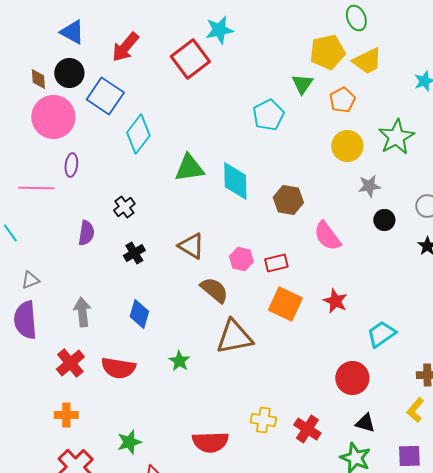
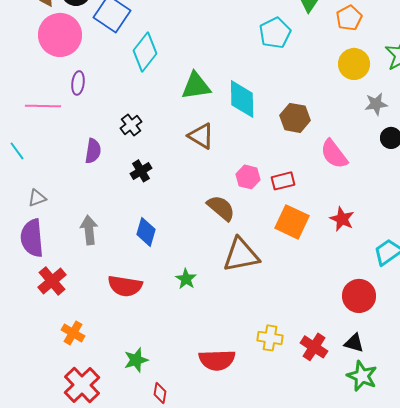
brown triangle: (191, 246) -> (201, 136), moved
red cross: (70, 363) -> (52, 281), moved
orange cross: (66, 415) -> (73, 333), turned 30
black triangle: (365, 423) -> (354, 343), moved

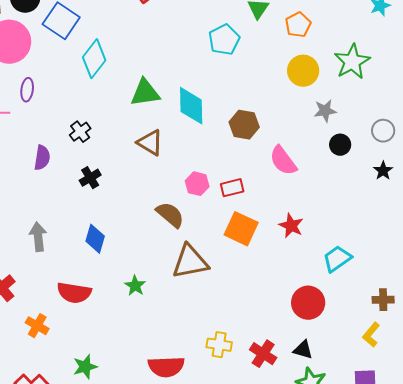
orange cross: (73, 333) -> (37, 326), moved

